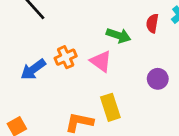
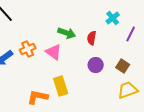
red semicircle: (152, 23) -> (92, 38), moved

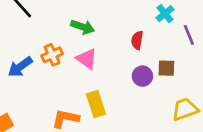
green arrow: (67, 33) -> (83, 27), moved
purple line: (131, 34) -> (189, 35), turned -49
brown square: (123, 66) -> (166, 68), moved, turned -32

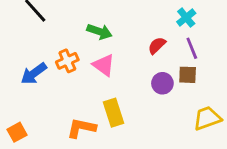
purple line: (189, 35) -> (192, 48), moved
red semicircle: (137, 40) -> (157, 45), turned 36

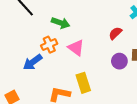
green arrow: (100, 32) -> (61, 23), moved
blue arrow: (34, 73) -> (33, 62), moved

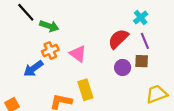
green arrow: (61, 23) -> (49, 26), moved
red semicircle: (115, 33) -> (118, 39), size x1.5

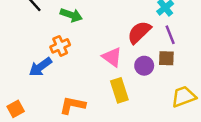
green arrow: (49, 26) -> (71, 15), moved
pink triangle: (78, 54) -> (112, 57), moved
yellow rectangle: (85, 90) -> (119, 90), moved

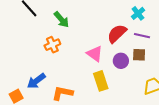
green arrow: (71, 15) -> (61, 19), turned 30
purple line: (170, 35) -> (142, 36), turned -56
blue arrow: (40, 67) -> (36, 81), moved

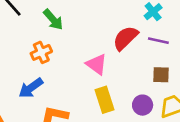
brown square: (139, 55) -> (161, 75), moved
purple circle: (121, 61) -> (143, 105), moved
blue arrow: (36, 81) -> (31, 88), moved

